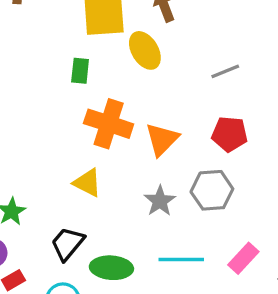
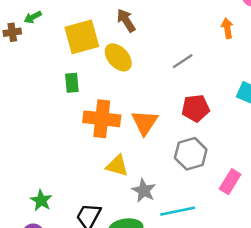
yellow triangle: (87, 183) -> (117, 166), moved
gray star: (160, 201) -> (144, 191), moved
pink rectangle: (243, 258) -> (230, 182), moved

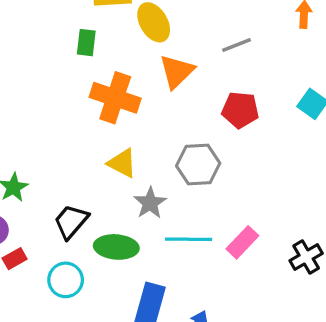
orange triangle: (145, 123) -> (177, 72), moved
gray hexagon: (191, 154) -> (198, 165), moved
pink rectangle: (230, 182) -> (242, 242), moved

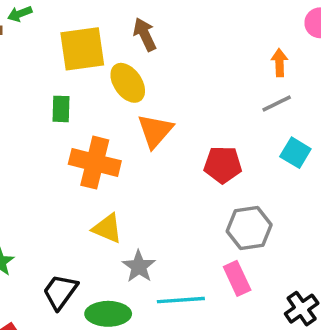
gray line: (237, 45) -> (277, 104), moved
gray hexagon: (198, 165) -> (249, 228), moved
pink rectangle: (242, 242) -> (237, 278), moved, turned -64

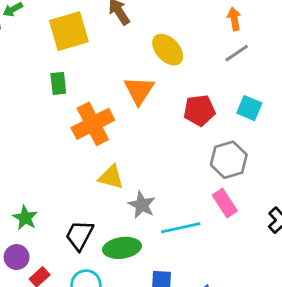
yellow ellipse: (128, 83) -> (168, 50), moved
cyan square: (295, 153) -> (249, 108), moved
orange cross: (95, 163) -> (93, 124), turned -33

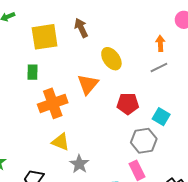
cyan square: (249, 108) -> (161, 117), moved

